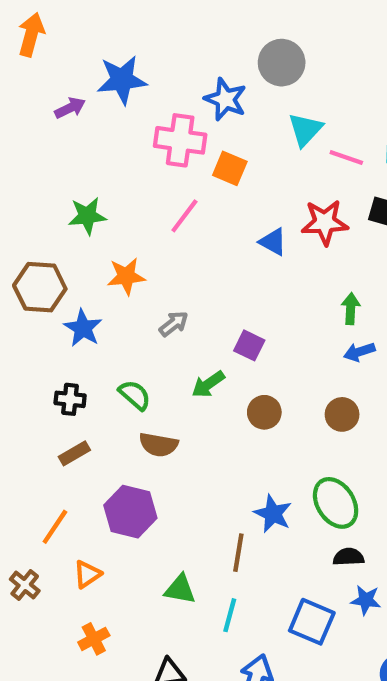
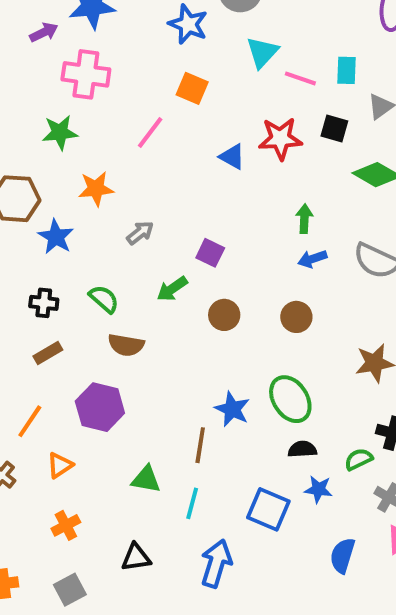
pink cross: (180, 140) -> (86, 74), moved

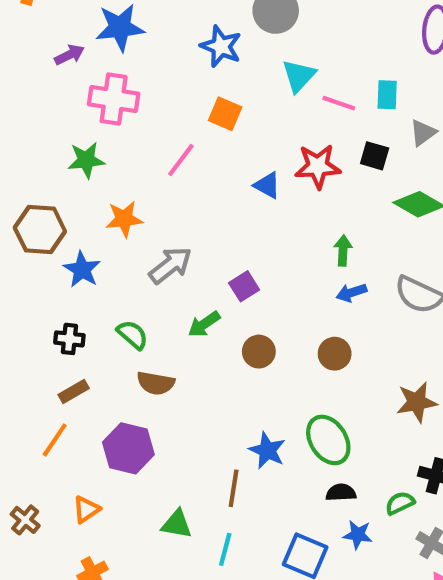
gray arrow: (140, 233) -> (170, 265), size x1.5
purple square: (210, 253) -> (244, 286), turned 32
orange line: (30, 421) -> (55, 440), moved

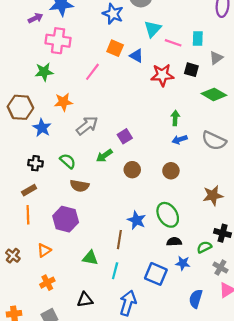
blue triangle: (267, 185) -> (137, 56), moved
brown rectangle: (74, 392) -> (29, 190), moved
orange line: (55, 440) -> (28, 215), turned -36

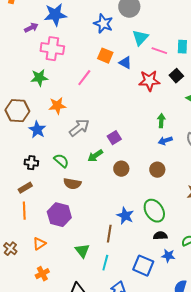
black square: (191, 70) -> (176, 76), turned 32
green triangle: (90, 258) -> (82, 251), turned 42

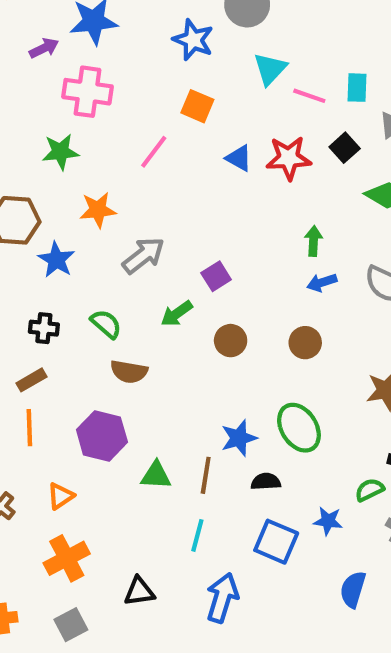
blue triangle: (125, 63) -> (239, 158), moved
blue star: (125, 216) -> (239, 438), turned 30
black semicircle: (160, 236) -> (266, 482), moved
green triangle: (82, 251) -> (156, 475), moved, turned -49
orange cross: (42, 274) -> (67, 558), size x1.5

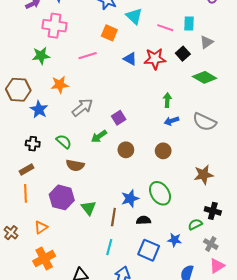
cyan triangle: (270, 69) -> (134, 16), moved, turned -30
pink line: (154, 152) -> (88, 56), turned 36
green triangle: (156, 475) -> (89, 208), moved, turned 49

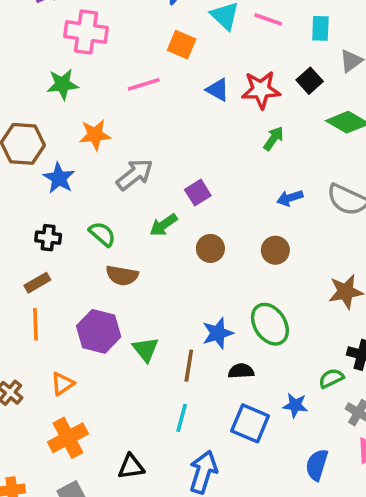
pink line: (165, 28) -> (268, 19), moved
green arrow: (167, 100) -> (274, 138), moved, turned 32

